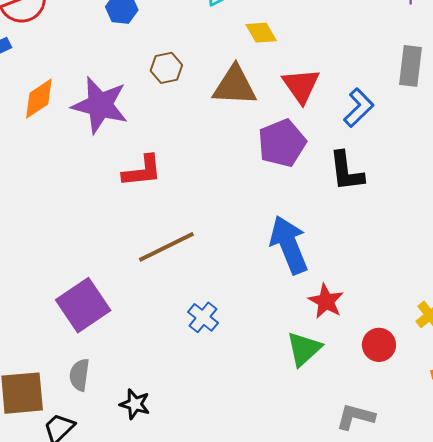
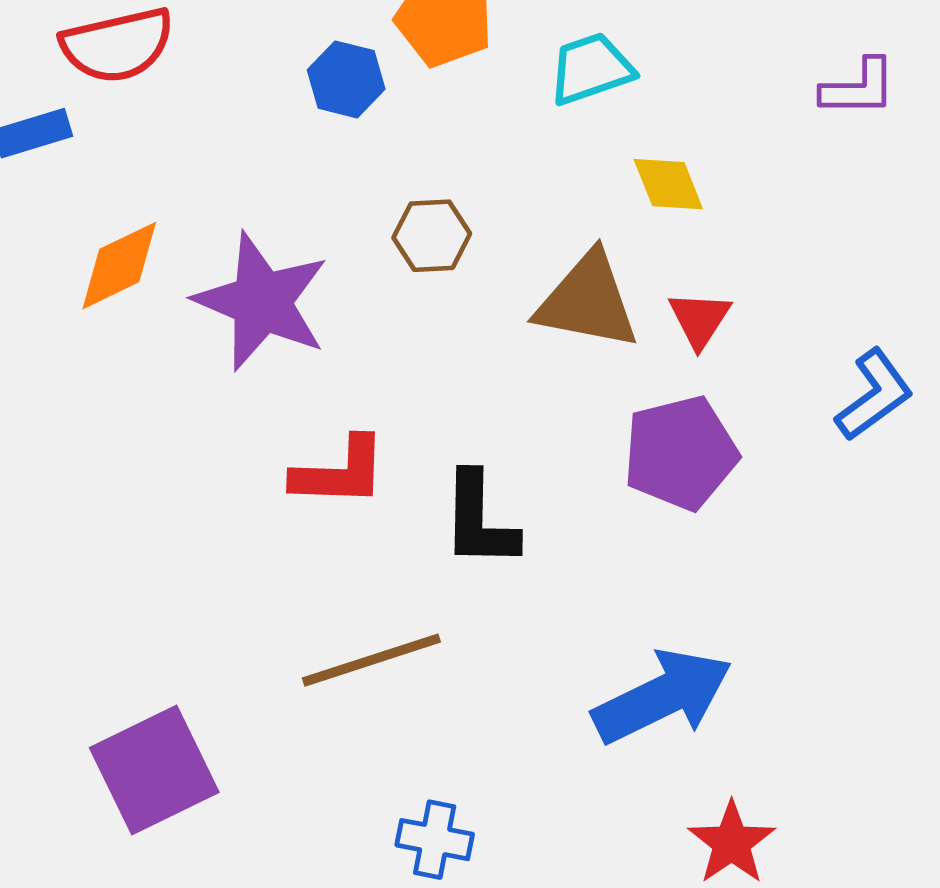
red triangle: (301, 86) -> (700, 319), moved, size x0.7
black L-shape: (346, 171) -> (479, 520), moved
blue arrow: (289, 245) -> (662, 697), turned 78
blue cross: (203, 317) -> (435, 840), turned -36

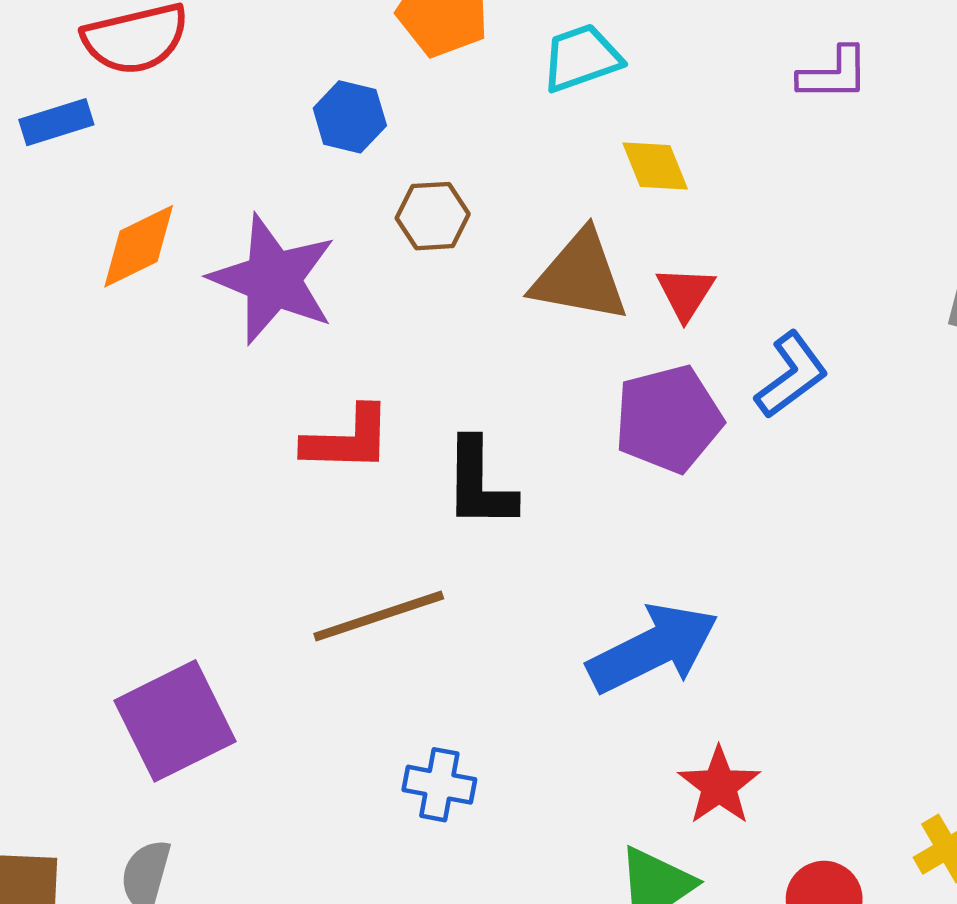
blue hexagon: (346, 79) -> (350, 117), moved
blue L-shape: (874, 395) -> (791, 375), moved

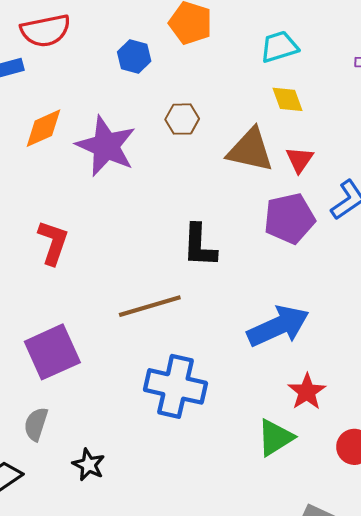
cyan trapezoid: (581, 58) -> (279, 47), moved
blue hexagon: (350, 117) -> (134, 57), moved
red L-shape: (348, 439) -> (53, 243), moved, turned -75
blue cross: (439, 785) -> (175, 386), size x1.8

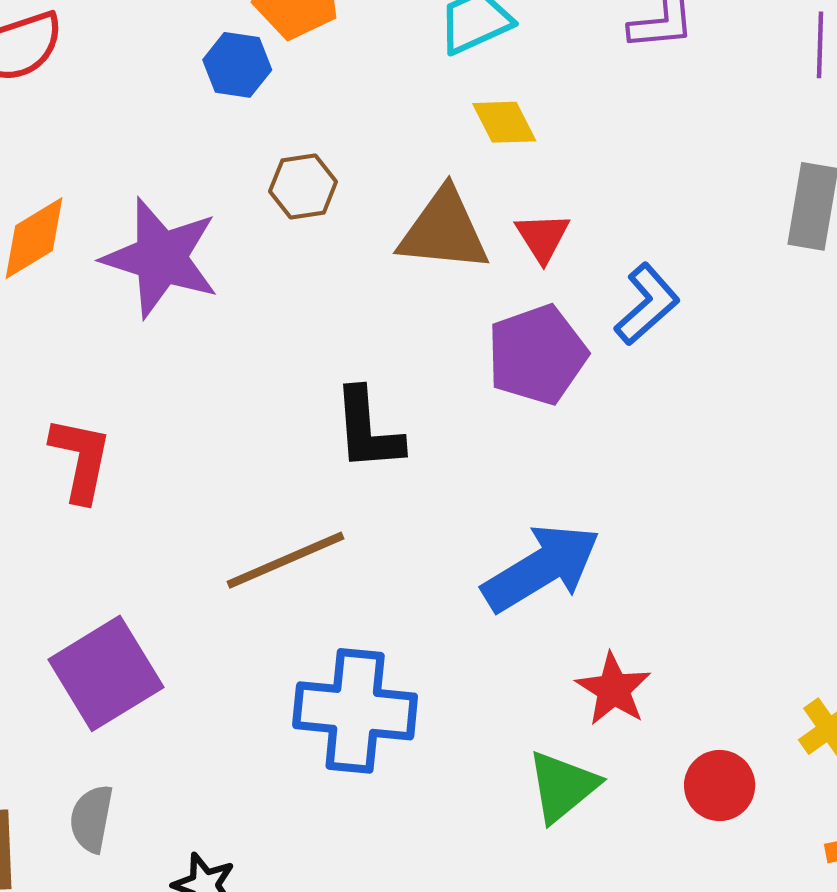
blue hexagon: (134, 57) -> (237, 65), moved

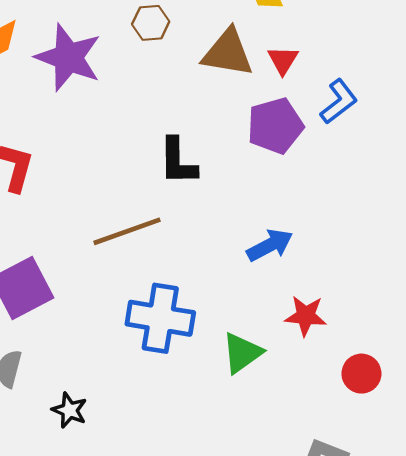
blue arrow: (541, 568) -> (270, 245), size x0.7
red star: (613, 689) -> (306, 316), turned -30
green triangle: (563, 786) -> (242, 353), moved

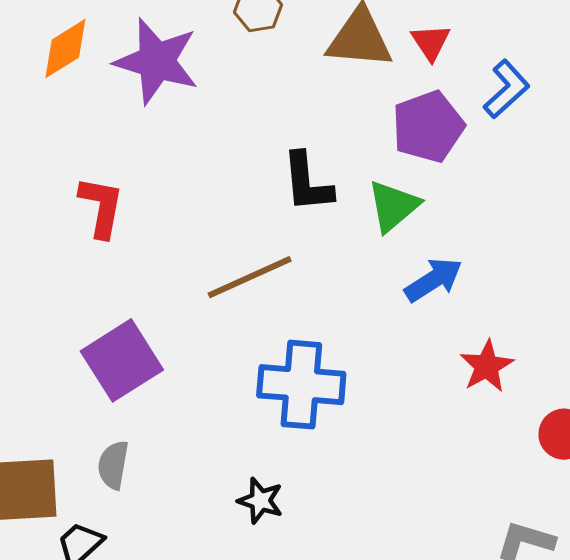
red star: (306, 316) -> (487, 366), turned -30
green triangle: (242, 353) -> (393, 206), moved
black star: (69, 410) -> (260, 501), moved

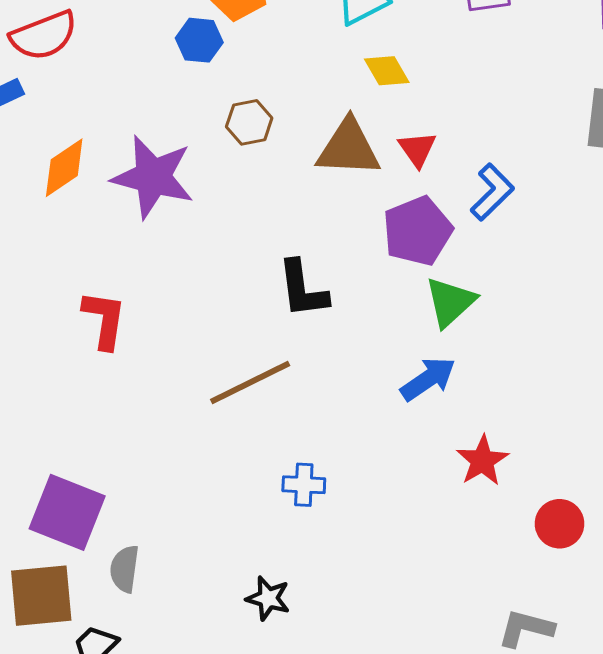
green triangle: (393, 206) -> (450, 302), moved
purple square: (122, 360) -> (67, 512), moved, turned -34
blue cross: (301, 385) -> (304, 485), size x0.5

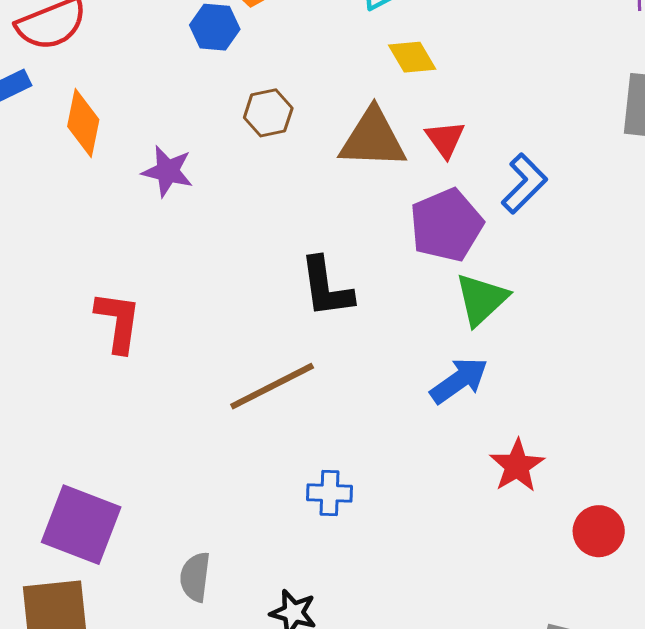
orange diamond: (64, 168) -> (83, 123), moved, turned -44
purple star: (153, 177) -> (168, 171), size x0.6
gray semicircle: (125, 569) -> (195, 577), moved

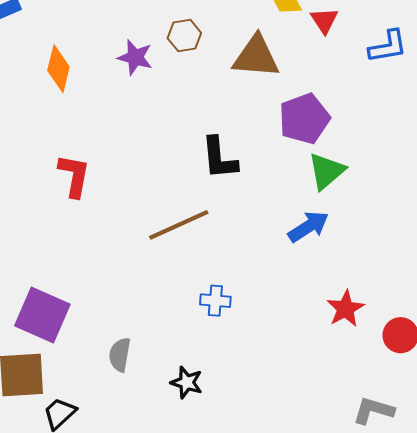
orange diamond: (83, 123) -> (58, 69), moved
red triangle: (445, 139) -> (324, 21), moved
purple star: (168, 171) -> (135, 57), moved
blue L-shape: (524, 183) -> (388, 46), moved, turned 33
red star: (517, 466) -> (345, 309), moved

